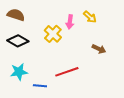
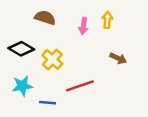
brown semicircle: (16, 15) -> (45, 18), moved
yellow arrow: (90, 17) -> (107, 20), turned -128
yellow cross: (53, 34) -> (52, 60), moved

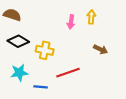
brown semicircle: (45, 18) -> (12, 15), moved
yellow cross: (52, 60) -> (45, 50), turned -30

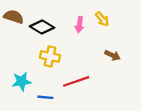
yellow arrow: (91, 17) -> (102, 19), turned 136
black diamond: (18, 41) -> (42, 27), moved

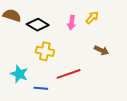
yellow arrow: (102, 19) -> (92, 17), turned -96
cyan star: (22, 81) -> (19, 74), turned 30

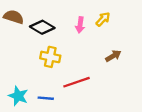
brown arrow: (101, 50) -> (113, 56), turned -56
cyan star: (19, 74) -> (18, 96), moved

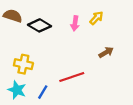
yellow cross: (50, 57) -> (23, 64), moved
blue line: (46, 98) -> (43, 92), turned -64

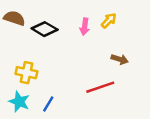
brown arrow: (106, 52) -> (120, 59), turned 48
red line: (72, 77) -> (100, 87), moved

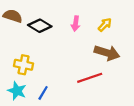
yellow arrow: (109, 21) -> (105, 25), moved
brown arrow: (120, 59) -> (107, 53), size x1.6

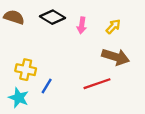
black diamond: (40, 26) -> (53, 17), moved
blue line: (43, 93) -> (47, 86), moved

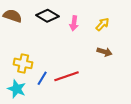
brown arrow: (116, 57) -> (105, 52), size x0.6
red line: (97, 84) -> (66, 76), moved

